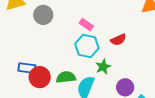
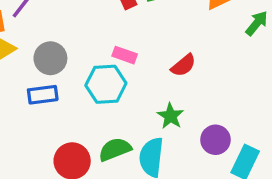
cyan hexagon: (87, 46) -> (106, 84), moved
blue rectangle: (27, 68) -> (43, 95), moved

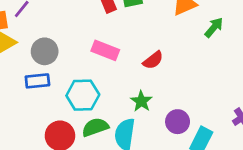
pink rectangle: (125, 55) -> (105, 50), size x1.4
cyan hexagon: (106, 84) -> (83, 95), moved

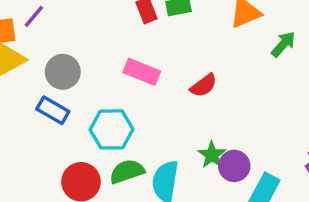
blue rectangle: (37, 81) -> (53, 110), turned 35
green star: (141, 101) -> (212, 155), moved

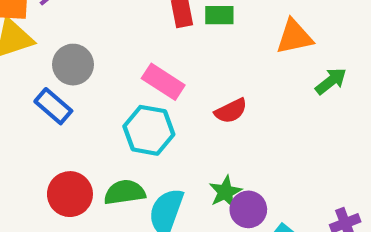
cyan hexagon: (112, 129) -> (149, 130), moved

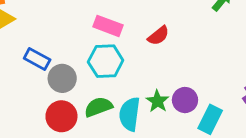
gray circle: (73, 65) -> (62, 78), moved
green star: (225, 192) -> (157, 101), moved

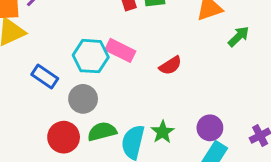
cyan hexagon: (106, 61) -> (91, 56), moved
gray circle: (62, 78) -> (83, 99), moved
purple circle: (185, 100) -> (210, 128), moved

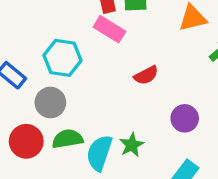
pink rectangle: (120, 50) -> (109, 29), moved
purple circle: (210, 128) -> (185, 118), moved

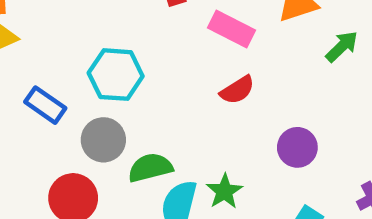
pink rectangle: (109, 29) -> (232, 29), moved
green semicircle: (68, 139) -> (150, 168), moved

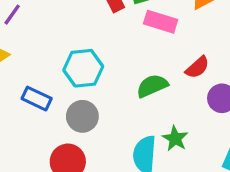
red semicircle: (237, 90) -> (197, 67), moved
green semicircle: (150, 168) -> (152, 86), moved

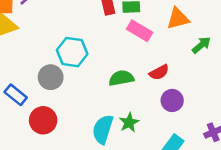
blue rectangle: (37, 99) -> (16, 95), moved
gray circle: (82, 116) -> (51, 77), moved

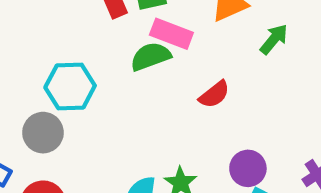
green semicircle: (121, 78) -> (151, 56), moved
purple circle: (172, 100) -> (248, 168), moved

